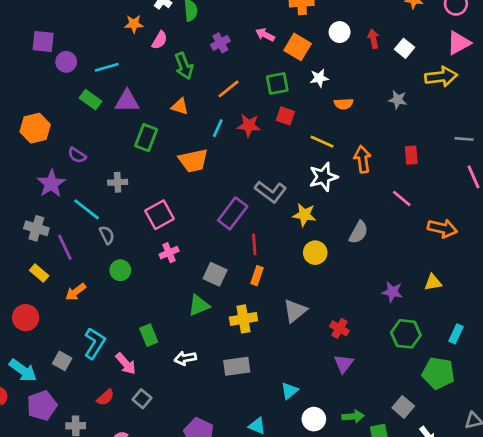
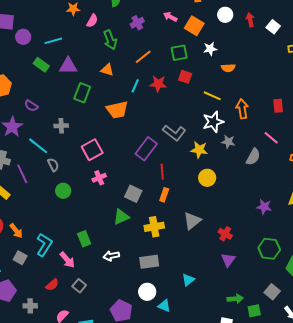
gray star: (398, 100) -> (228, 142), moved
gray semicircle: (358, 232) -> (253, 157), moved
orange arrow: (76, 292) -> (16, 231), moved, turned -91
green hexagon: (406, 334) -> (269, 249), moved
white circle: (314, 419) -> (147, 292), moved

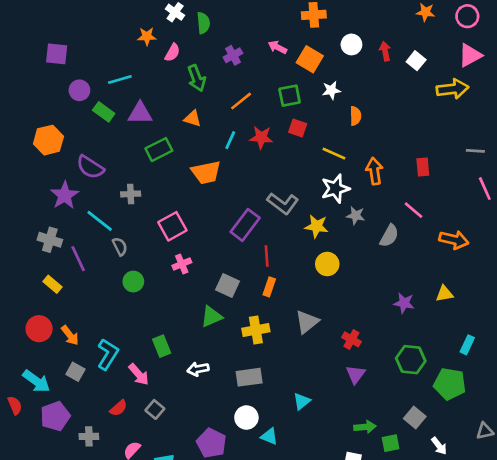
purple circle: (23, 37) -> (79, 90), moved
orange semicircle: (228, 68) -> (356, 116), turned -88
green rectangle: (82, 93) -> (159, 150), turned 42
purple semicircle: (31, 106) -> (90, 167), size x1.5

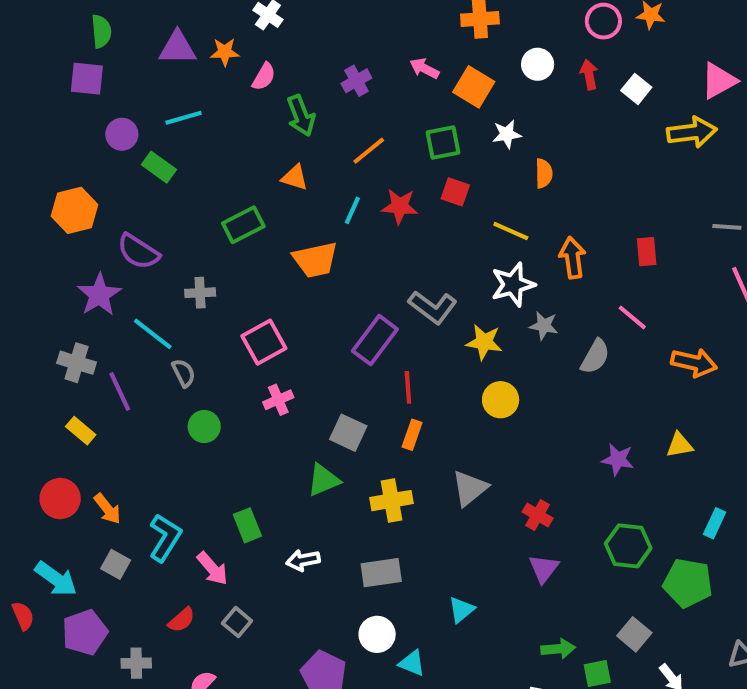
pink circle: (467, 16) -> (603, 21), moved
green semicircle: (203, 23) -> (101, 31), moved
purple triangle: (140, 113) -> (177, 48), moved

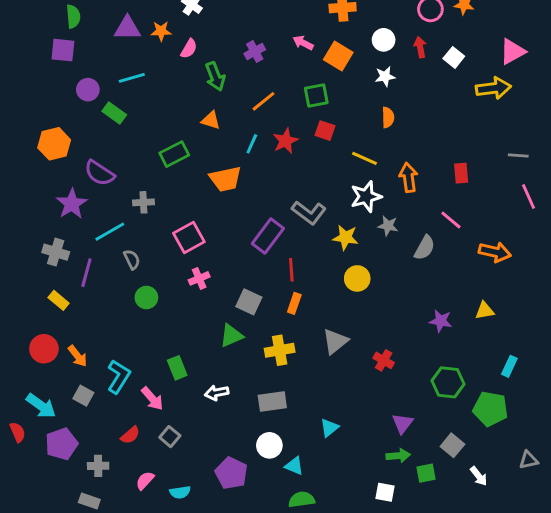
white star: (507, 134) -> (385, 76), moved
red star: (400, 206) -> (285, 141), turned -30
cyan line: (153, 334) -> (110, 232), turned -68
purple line: (120, 392) -> (86, 273), turned 40
purple triangle: (544, 569) -> (403, 423), moved

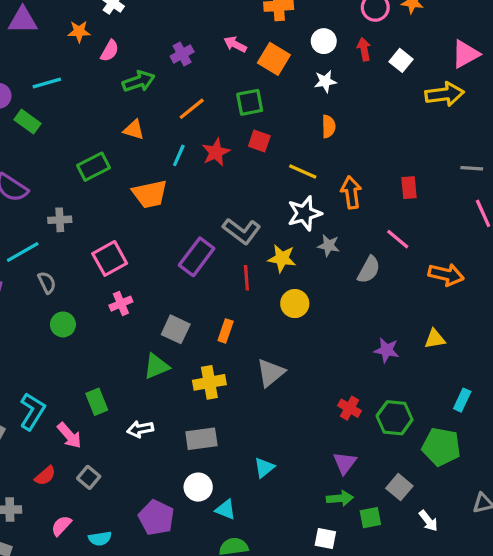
purple triangle: (127, 28) -> (23, 20), moved
green arrow: (215, 76) -> (139, 81), turned -88
red line: (291, 270) -> (246, 278), moved
red cross: (384, 360) -> (349, 408), moved

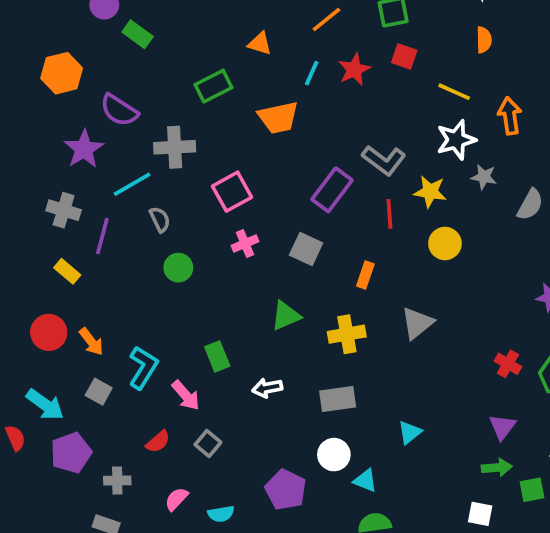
gray cross: (60, 220) -> (175, 147), size x1.5
gray square: (176, 329) -> (306, 249), moved

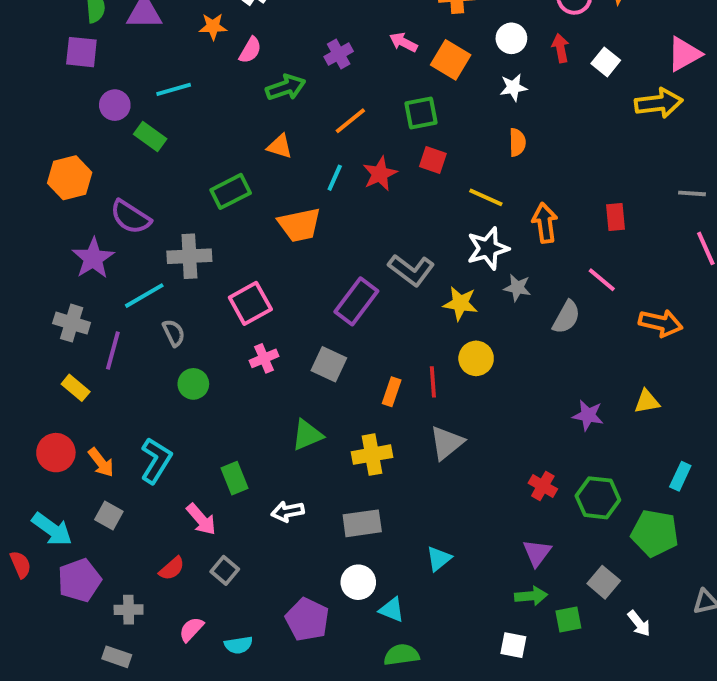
red line: (389, 214) -> (433, 382), moved
cyan L-shape: (143, 368) -> (156, 460), moved

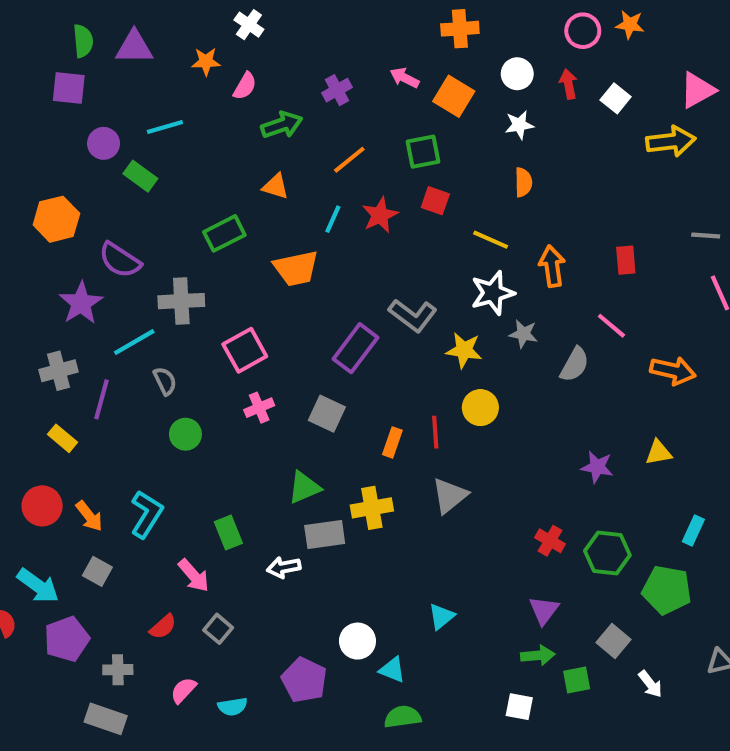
gray cross: (72, 323) -> (58, 371), turned -32
gray rectangle: (362, 523) -> (325, 535), moved
gray rectangle: (117, 657) -> (106, 719), size x1.4

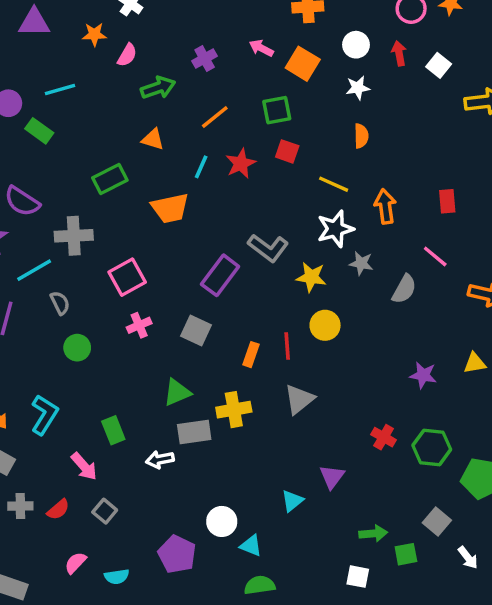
purple triangle: (544, 610) -> (332, 477), moved
gray cross: (118, 670) -> (20, 506), moved

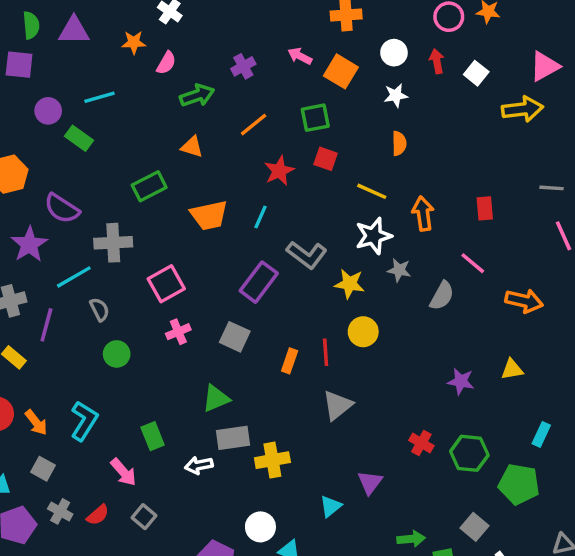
cyan line: (201, 167) -> (260, 217), moved
yellow cross: (234, 410) -> (272, 460), moved
gray cross: (20, 506) -> (60, 511), turned 30

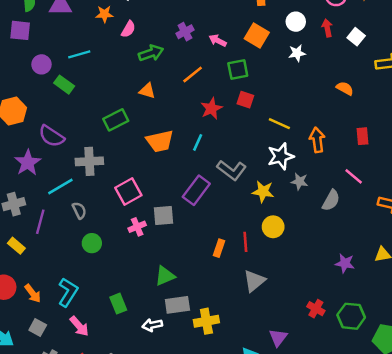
pink arrow: (300, 56) -> (218, 40), moved
orange semicircle: (399, 143) -> (345, 88), moved, turned -60
gray square: (235, 337) -> (164, 215), moved, turned -30
pink arrow: (123, 472) -> (79, 326), moved

